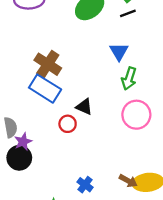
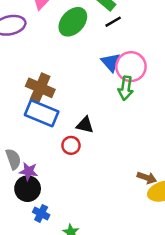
pink circle: (136, 115) -> (131, 67), moved
purple star: (23, 142) -> (29, 171), turned -30
brown arrow: (128, 181) -> (147, 178), moved
blue cross: (85, 185) -> (41, 213), moved

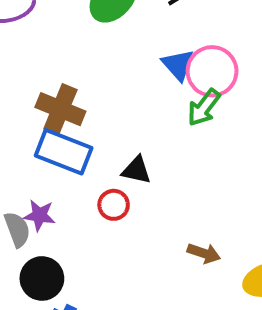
green arrow: (126, 88) -> (204, 108), turned 30
purple star: (29, 171) -> (39, 215), moved
brown arrow: (147, 178) -> (204, 253), moved

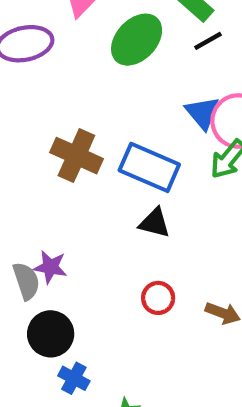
blue rectangle: (64, 152) -> (149, 167), moved
red circle: (114, 205) -> (158, 298), moved

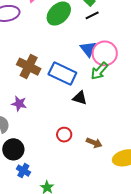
black triangle: (155, 223) -> (80, 98), moved
purple star: (50, 267) -> (19, 104), moved

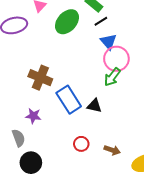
blue triangle: (88, 49) -> (108, 42), moved
blue rectangle: (62, 73) -> (69, 100), moved, turned 36

